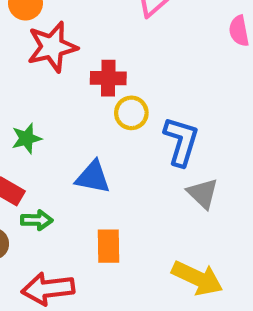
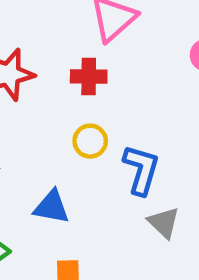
red cross: (108, 78) -> (89, 76), moved

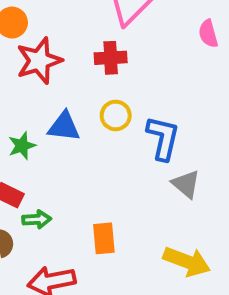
blue triangle: (51, 207) -> (64, 127), moved

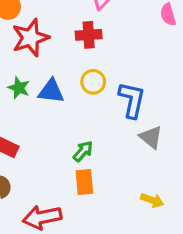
green star: (22, 146) -> (19, 88), moved, turned -30
green arrow: (37, 219) -> (83, 151), moved, turned -45
yellow arrow: (187, 261) -> (152, 200), size x0.6

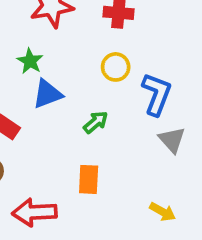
blue triangle: (51, 91) -> (47, 94), moved, turned -36
green arrow: (83, 151) -> (96, 122), moved

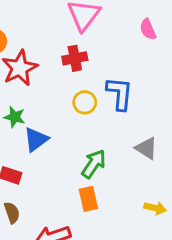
blue L-shape: (157, 94) -> (120, 94), moved
green arrow: (96, 122) -> (94, 164), moved, size x1.4

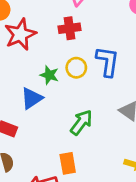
green star: (15, 117) -> (49, 75), moved
orange rectangle: (88, 199) -> (68, 163), moved

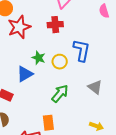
yellow circle: (76, 68) -> (60, 62), moved

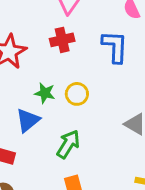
blue L-shape: (82, 50) -> (115, 47), moved
green arrow: (60, 94) -> (68, 144), moved

